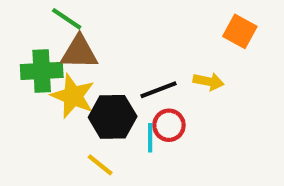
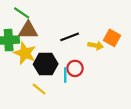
orange square: (240, 31) -> (112, 38), moved
black line: (159, 90) -> (70, 37), moved

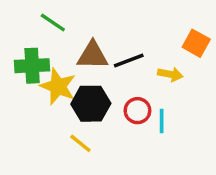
brown triangle: (28, 30) -> (93, 55), moved
orange square: (112, 38) -> (196, 43), moved
cyan line: (65, 75) -> (162, 121), moved

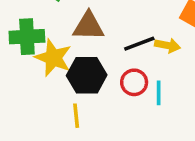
black line: (129, 60) -> (139, 44), moved
yellow line: (80, 143) -> (76, 116), turned 45

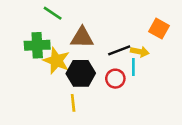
cyan line: (159, 93) -> (133, 67), moved

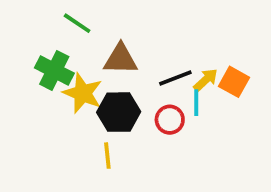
orange square: (159, 29) -> (234, 82), moved
green cross: (37, 45) -> (54, 70), turned 30
yellow arrow: (140, 52) -> (206, 80), turned -54

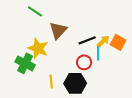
brown triangle: (121, 59) -> (58, 30), turned -48
green cross: (54, 70) -> (25, 63), moved
black hexagon: (119, 112) -> (75, 83), moved

